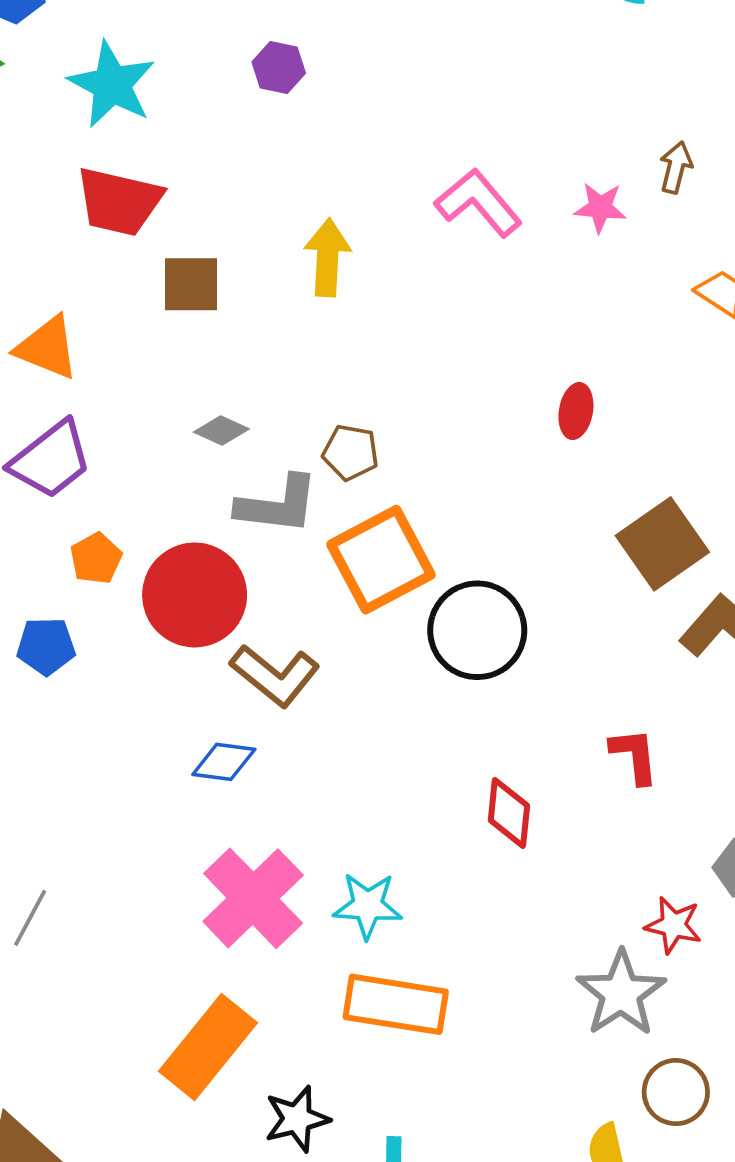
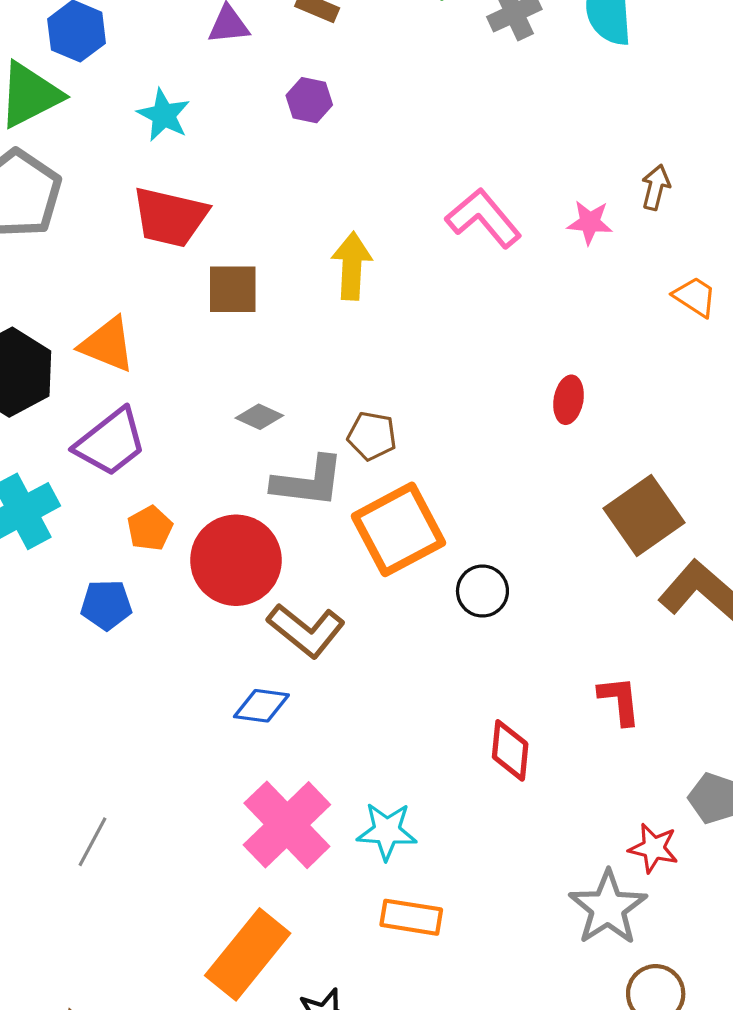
cyan star: (112, 85) -> (164, 115), size x0.7
black circle: (477, 630) -> (482, 591), size x0.6
orange rectangle: (396, 1004) -> (411, 917), size x0.7

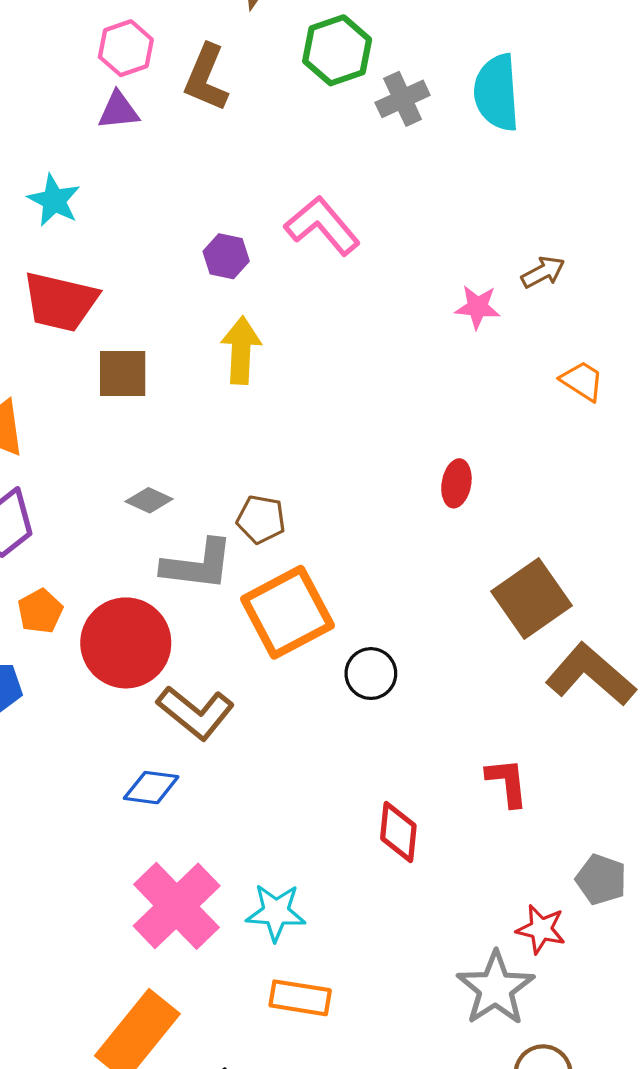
purple hexagon: (309, 100) -> (226, 256), moved
brown arrow: (656, 187) -> (543, 272), turned 48
pink L-shape: (484, 218) -> (322, 226), moved

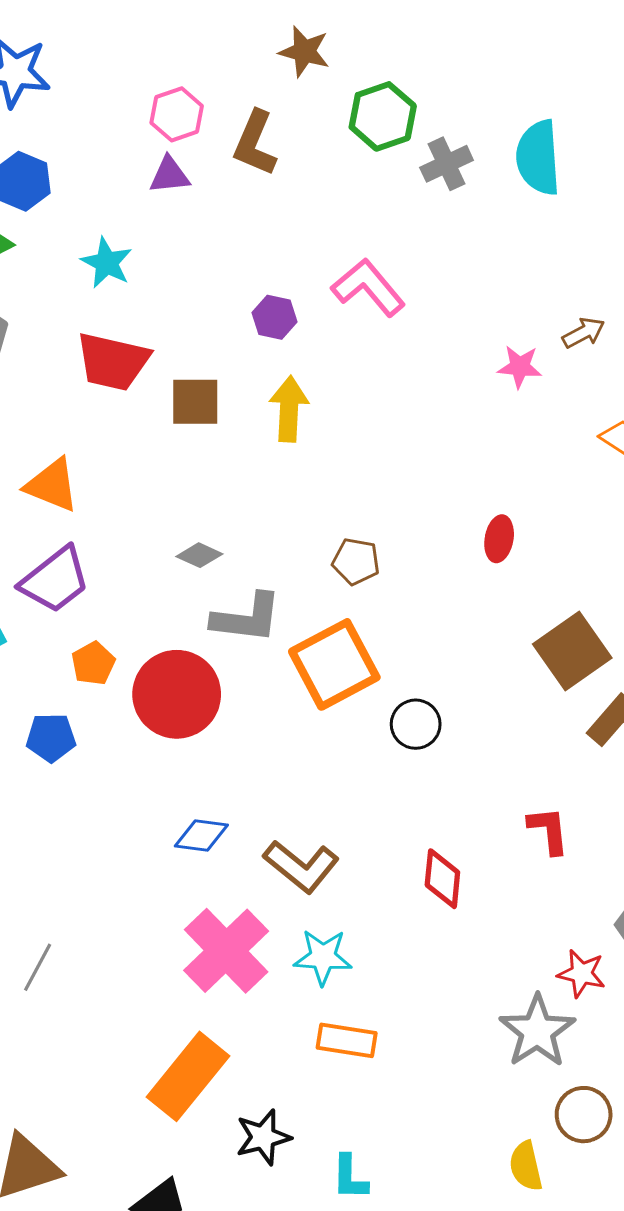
brown square: (123, 374) -> (195, 402), moved
brown pentagon: (261, 519) -> (356, 561), moved
brown L-shape: (196, 713) -> (301, 866), moved

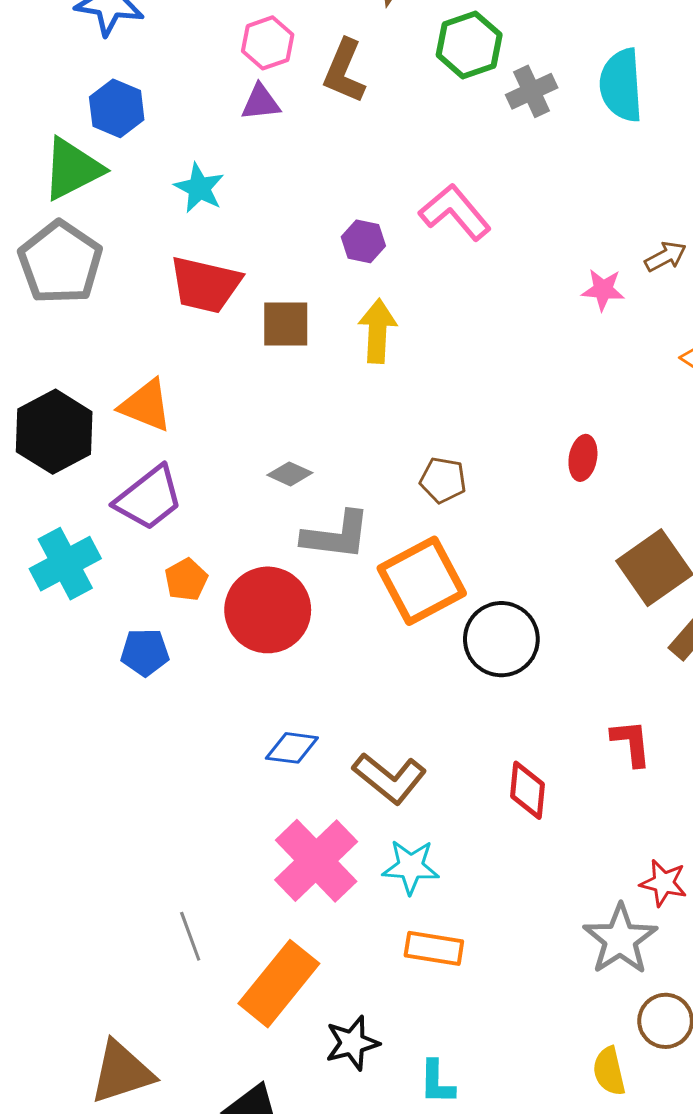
black circle: (416, 724) -> (501, 639), size x1.5
gray line: (38, 967) -> (190, 936), moved, turned -48

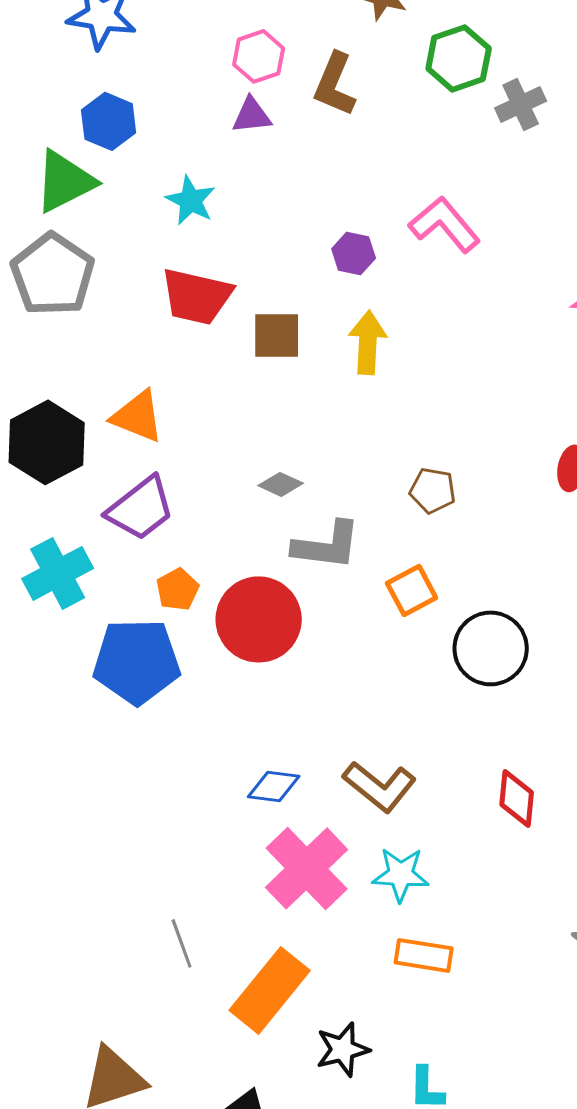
orange square: (422, 581) -> (412, 590), size x0.6
blue pentagon: (145, 652) -> (137, 661), size x1.8
blue diamond: (292, 748) -> (274, 786), moved

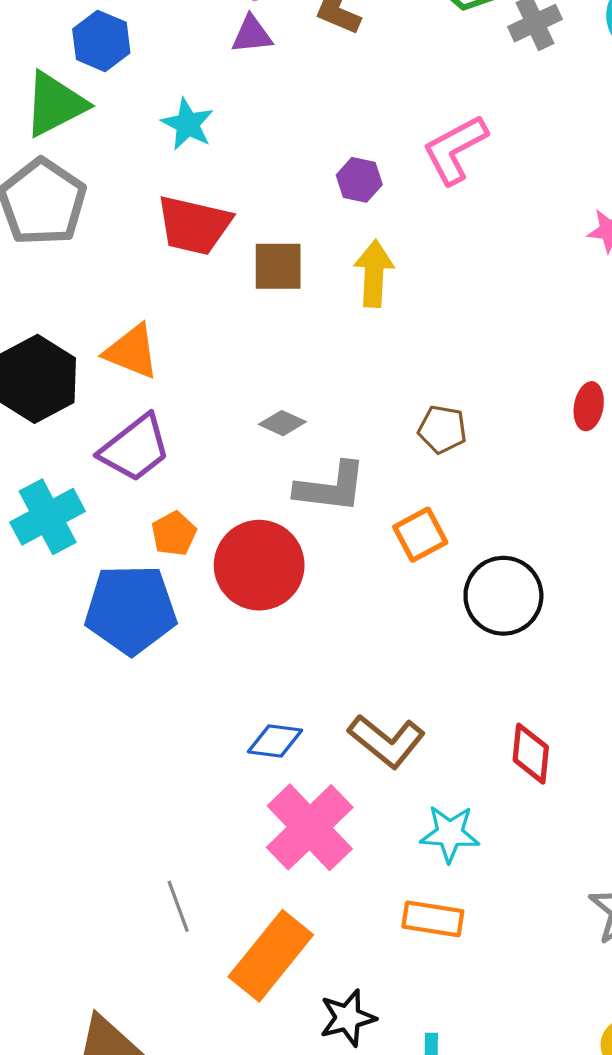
pink L-shape: (445, 224) -> (455, 149), turned -78
cyan star: (401, 874) -> (450, 834), moved

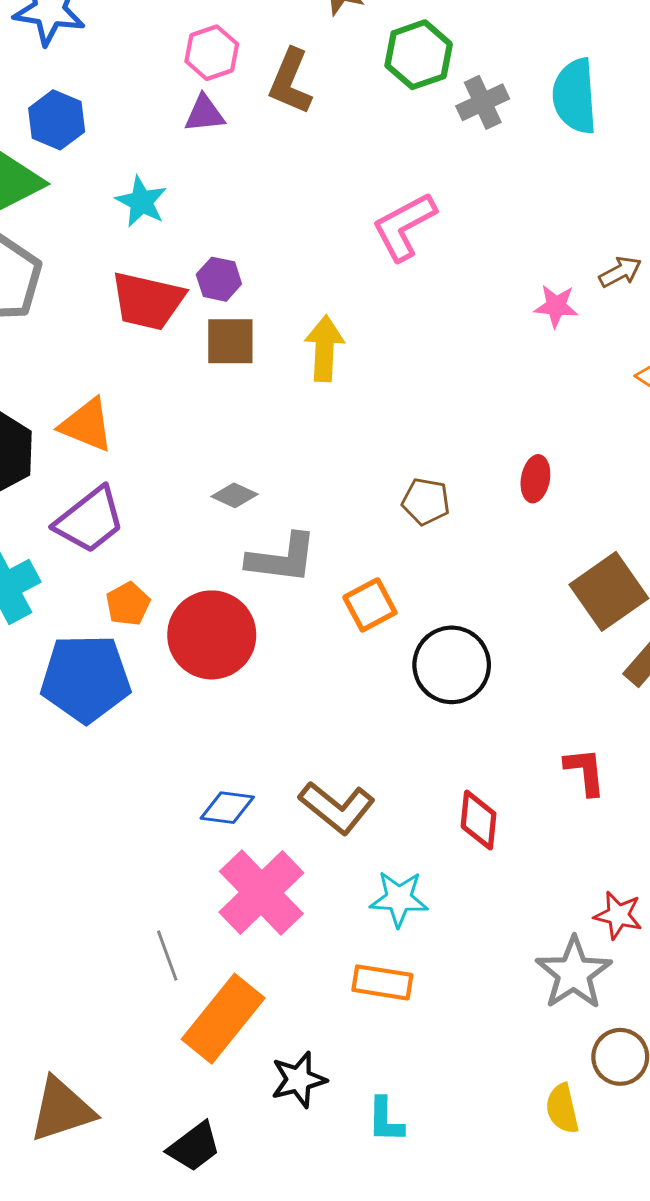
purple hexagon: (359, 180) -> (219, 279), moved
brown pentagon: (442, 429) -> (426, 502), moved
gray line: (178, 906) -> (167, 956), moved

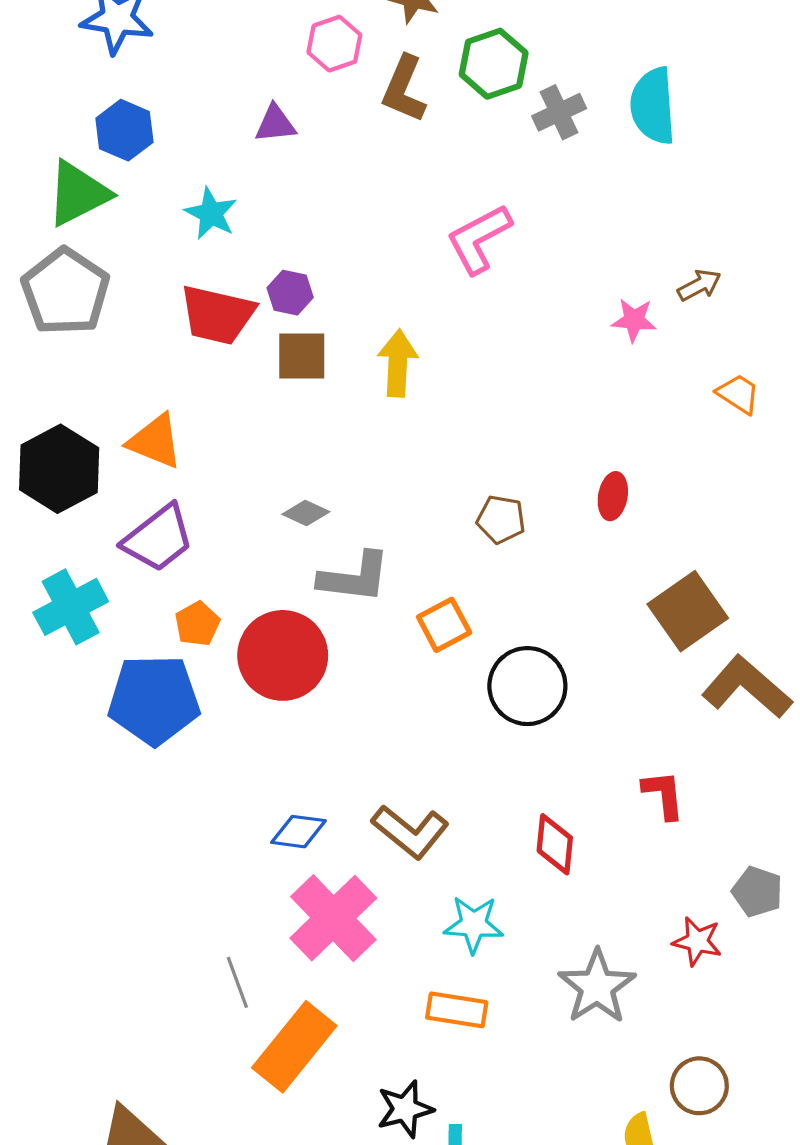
pink hexagon: (212, 53) -> (334, 44), moved
brown L-shape: (290, 82) -> (404, 89), moved
gray star: (574, 973) -> (597, 987), moved
black star: (299, 1080) -> (405, 1109), moved

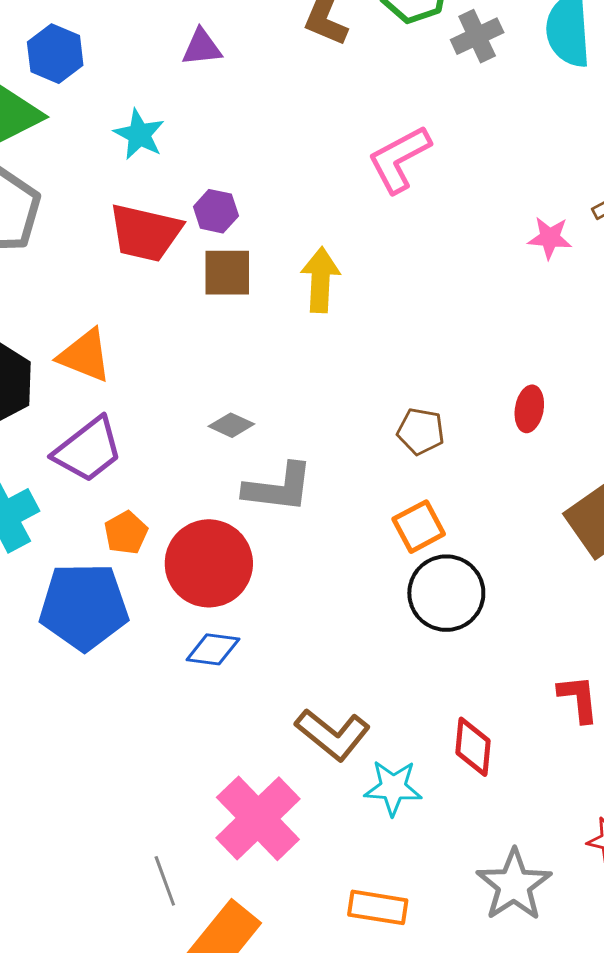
orange square: (444, 625) -> (419, 527), moved
blue diamond: (299, 832) -> (213, 649), moved
cyan star: (474, 924) -> (393, 788), moved

